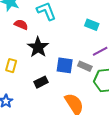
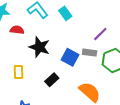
cyan rectangle: (92, 25) -> (65, 13), moved, turned 48
blue square: (65, 65) -> (70, 57), turned 36

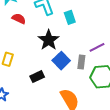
black star: (39, 47) -> (49, 40), moved
gray rectangle: (90, 53) -> (81, 62), turned 72

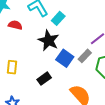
cyan rectangle: (70, 17) -> (58, 18), moved, turned 72
gray rectangle: (81, 62) -> (85, 56), turned 48

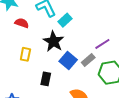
yellow rectangle: (12, 67) -> (25, 54), moved
black rectangle: (44, 79) -> (46, 79), turned -48

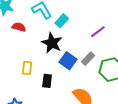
purple line: (102, 44) -> (98, 32), moved
yellow rectangle: (25, 54) -> (27, 68), moved

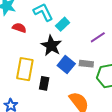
gray rectangle: (88, 59) -> (86, 64), turned 48
yellow rectangle: (27, 68) -> (25, 69), size x1.6

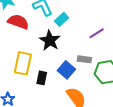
red semicircle: (19, 28) -> (18, 22), size x1.5
blue square: (66, 65) -> (66, 70), moved

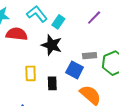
purple line: (97, 33) -> (94, 18), moved
yellow rectangle: (23, 63) -> (31, 73), size x0.7

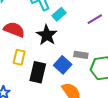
red semicircle: (17, 34) -> (14, 30), moved
black rectangle: (52, 83) -> (38, 72), size x1.5

